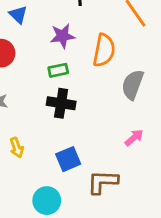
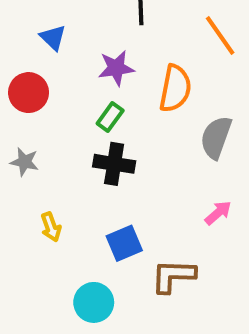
green rectangle: (58, 70) -> (110, 117), turned -42

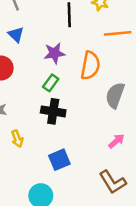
orange line: (220, 35) -> (118, 33), turned -60
yellow arrow: (51, 227) -> (17, 139), moved
brown L-shape: (173, 276) -> (113, 182), moved, turned -124

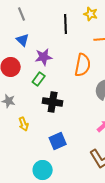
purple star: (54, 53) -> (44, 57), moved
green rectangle: (51, 83) -> (39, 79), moved

